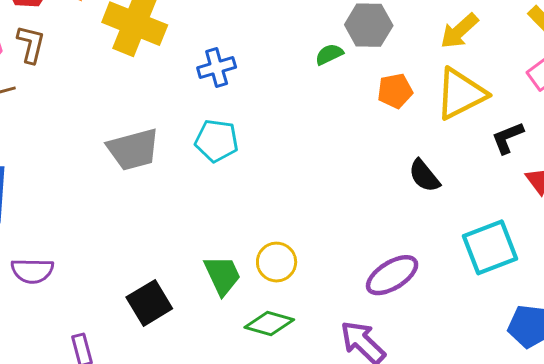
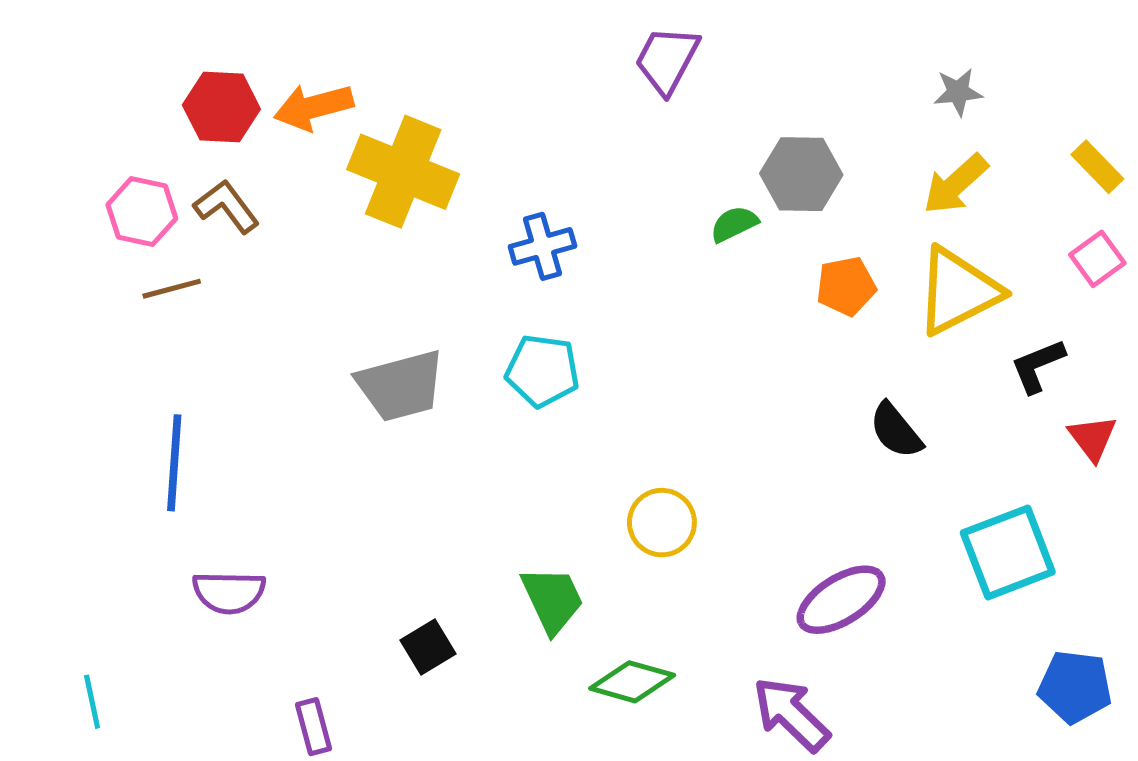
brown L-shape: (31, 44) -> (226, 207), turned -51
yellow circle: (277, 262) -> (662, 523), moved
black square: (149, 303) -> (428, 647), size x0.7

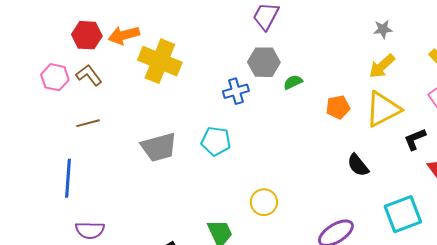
gray hexagon: (801, 174) -> (264, 62), moved
blue cross: (542, 246) -> (236, 91), moved
brown line: (172, 289) -> (88, 123), moved

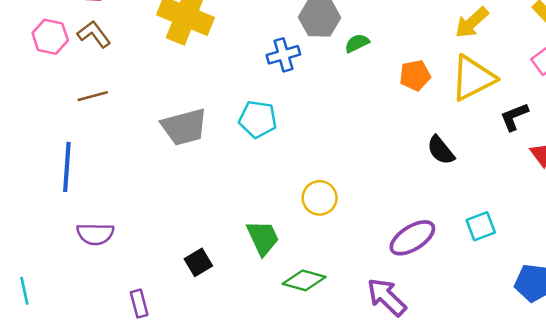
cyan square: (403, 214) -> (481, 226), moved, size x0.6

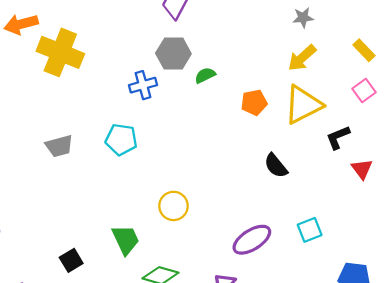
gray trapezoid: (184, 127) -> (59, 146), size x0.7

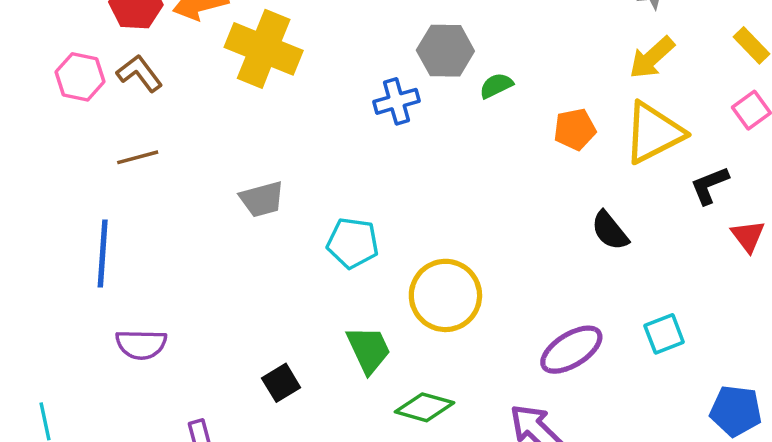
cyan pentagon: (121, 140) -> (353, 243), moved
yellow circle: (173, 206) -> (445, 295), size x1.5

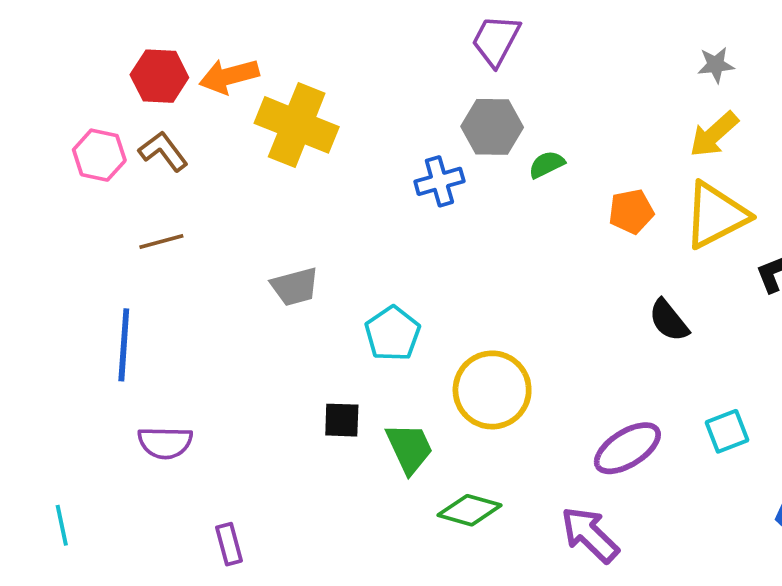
cyan pentagon: (353, 243) -> (393, 334), turned 30
black square: (281, 383) -> (342, 420), moved, turned 33

